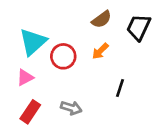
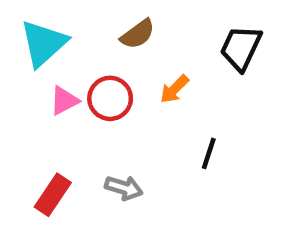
brown semicircle: (102, 19) -> (138, 34), moved
cyan triangle: (33, 42) -> (44, 43), moved
pink triangle: (25, 77) -> (64, 101), moved

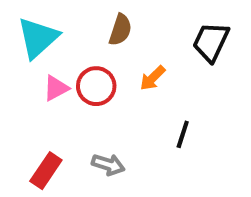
brown semicircle: (138, 34) -> (120, 30), turned -36

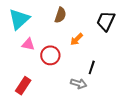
red circle: (96, 86) -> (50, 55), moved
pink triangle: (56, 88) -> (28, 44), turned 40
gray arrow: (108, 165) -> (79, 84), moved

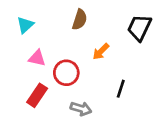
cyan triangle: (19, 19) -> (25, 25), size x0.6
gray arrow: (79, 84) -> (81, 109), moved
red rectangle: (23, 86) -> (37, 95), moved

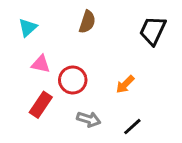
orange arrow: (101, 51) -> (125, 84), moved
black line: (121, 89) -> (132, 127), moved, turned 30

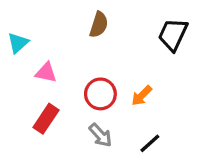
cyan triangle: (28, 28) -> (18, 43), moved
red circle: (73, 80) -> (100, 94), moved
gray arrow: (89, 119) -> (100, 135), turned 30

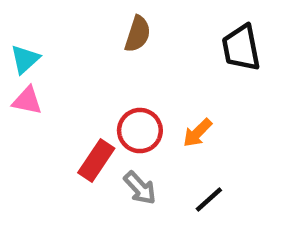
black trapezoid: (173, 35) -> (241, 48), turned -36
pink triangle: (46, 72) -> (27, 101), moved
red rectangle: (46, 119) -> (96, 160), moved

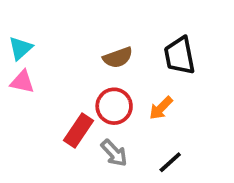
brown semicircle: (138, 34) -> (118, 58), moved, turned 52
black trapezoid: (241, 48) -> (180, 56), moved

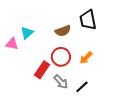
cyan triangle: (20, 48) -> (27, 33), moved
black trapezoid: (180, 56) -> (88, 20), moved
black line: (170, 162) -> (82, 87), moved

